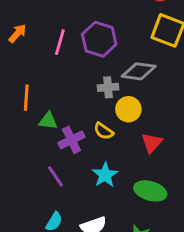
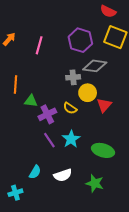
purple hexagon: (99, 39) -> (80, 40), moved
red triangle: (152, 143) -> (104, 105), moved
purple line: (55, 176) -> (49, 140), moved

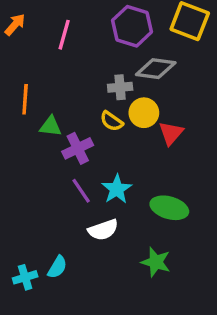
yellow semicircle: (70, 108) -> (112, 121), moved
cyan semicircle: (35, 172) -> (57, 267), moved
white semicircle: (63, 175) -> (103, 230), moved

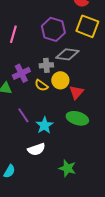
purple cross: (78, 148) -> (21, 73), moved
purple line: (81, 191) -> (23, 115), moved
green ellipse: (169, 208) -> (77, 118), moved

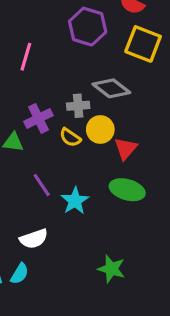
purple hexagon: (53, 29) -> (88, 27), moved
gray diamond: (67, 54) -> (111, 88), turned 30
white semicircle: (36, 149) -> (34, 239), moved

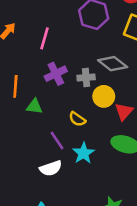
purple cross: (39, 118) -> (56, 74), moved
yellow semicircle: (70, 137) -> (77, 119), moved
white semicircle: (34, 239) -> (51, 168), moved

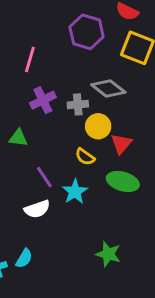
yellow semicircle: (77, 119) -> (85, 157), moved

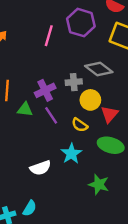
pink line: (30, 59) -> (49, 36), moved
purple cross: (43, 100) -> (45, 90), moved
purple line: (44, 177) -> (51, 115), moved
green star: (108, 254) -> (99, 185), moved

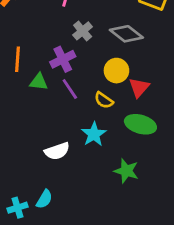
gray cross: (74, 82) -> (83, 31), moved, turned -35

